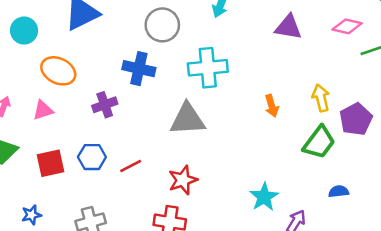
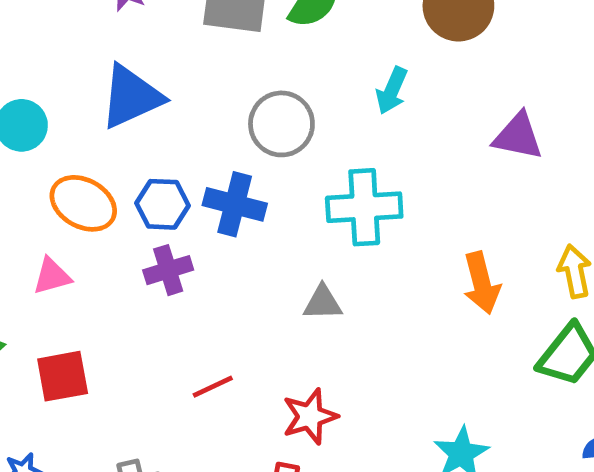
orange arrow: (272, 106) -> (482, 283), size x1.4
gray triangle: (187, 119) -> (323, 303), size x0.6
blue hexagon: (92, 157) -> (163, 204), moved

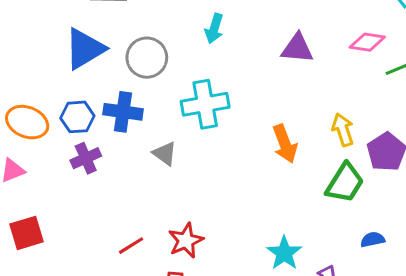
blue triangle: (131, 97) -> (85, 49), moved
gray triangle: (323, 303) -> (165, 154), moved, turned 44
red line: (213, 387) -> (131, 246), moved

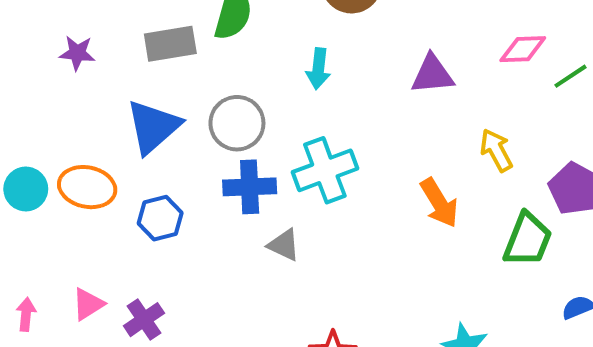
blue cross: (123, 112) -> (250, 187), moved
orange ellipse: (27, 122) -> (87, 187), moved
yellow arrow: (343, 130) -> (496, 150), moved
purple cross: (86, 158) -> (144, 320), moved

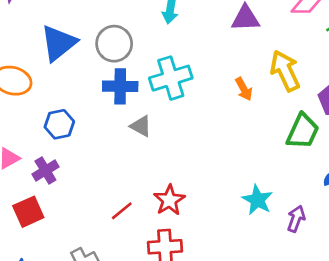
yellow arrow: (496, 150) -> (285, 71), size x1.4
orange arrow: (439, 203) -> (244, 89), moved, size x0.7
blue hexagon: (160, 218) -> (59, 124), moved

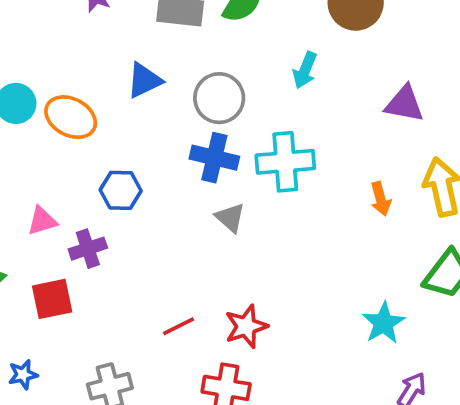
blue triangle: (58, 43) -> (144, 80), size x0.7
cyan star: (257, 200) -> (384, 323), moved

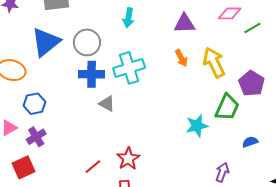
blue triangle: (144, 80) -> (46, 42), size x1.5
blue hexagon: (121, 190) -> (34, 104), moved
orange arrow: (381, 199) -> (181, 58), moved
cyan star: (384, 323) -> (197, 126), moved, turned 30

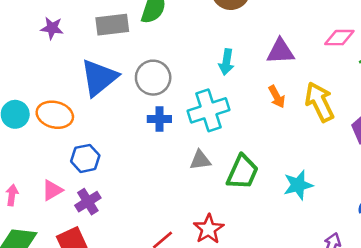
cyan arrow: (128, 18) -> (226, 62), moved
blue cross: (92, 74) -> (159, 119), size x0.7
gray triangle: (107, 104) -> (200, 160), moved, turned -36
green trapezoid: (227, 107) -> (242, 172), moved

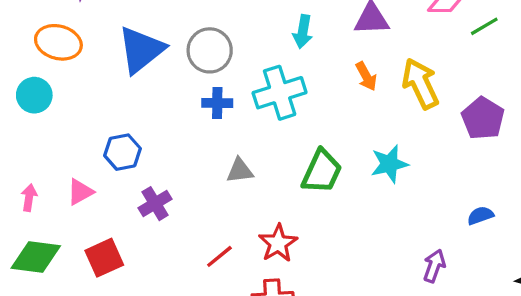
orange ellipse: (55, 115) -> (58, 42), moved
gray triangle: (200, 160) -> (240, 171), moved
cyan star: (298, 185) -> (389, 164), moved
purple cross: (88, 202) -> (155, 204), moved

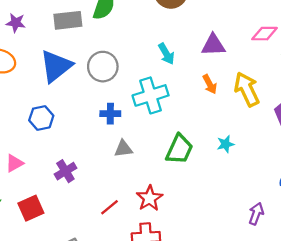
cyan arrow: (303, 32) -> (166, 54), turned -40
blue cross: (217, 103) -> (110, 114), moved
blue hexagon: (123, 152) -> (41, 118), moved
cyan star: (389, 164) -> (226, 144), size x0.7

